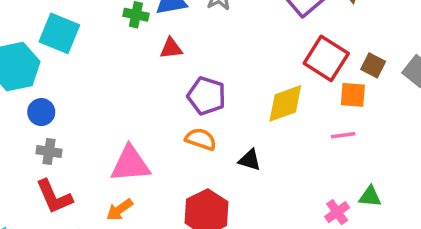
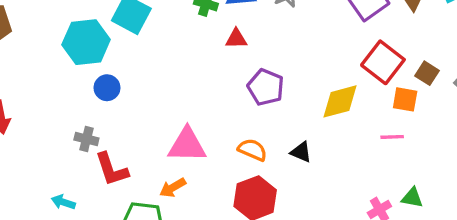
orange semicircle: (201, 139) -> (252, 150), moved
gray cross: (49, 151) -> (86, 139), moved

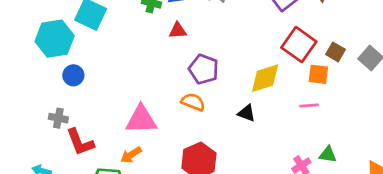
orange semicircle: (252, 150) -> (193, 102), moved
black triangle: (301, 152) -> (247, 113), moved

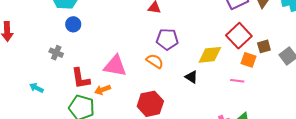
brown square: (335, 52) -> (264, 46), turned 32
purple pentagon: (204, 69) -> (167, 39), turned -30
red L-shape: (80, 142) -> (81, 78), moved

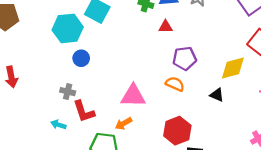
red L-shape: (81, 78) -> (84, 111), moved
cyan arrow: (36, 88) -> (58, 125), moved

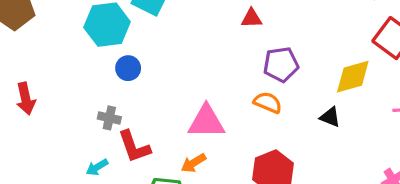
cyan arrow: (58, 125) -> (97, 167), turned -48

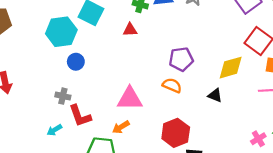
red triangle: (252, 18) -> (130, 30), moved

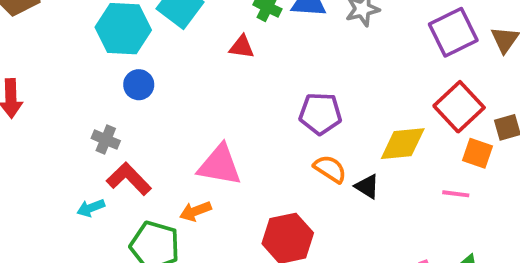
orange semicircle: (172, 85) -> (330, 169), moved
red L-shape: (80, 116) -> (129, 179), turned 145
cyan arrow: (54, 130) -> (91, 208), moved

